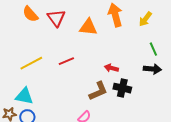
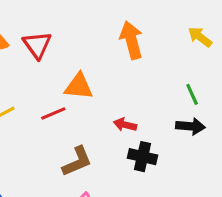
yellow arrow: (145, 19) -> (200, 37), moved, turned 91
orange triangle: (88, 27) -> (79, 86), moved
brown L-shape: (98, 91) -> (77, 161), moved

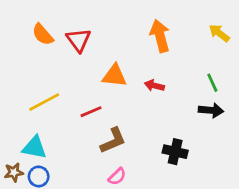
red line: (53, 114) -> (91, 112), moved
red arrow: (125, 125) -> (154, 85), moved
black cross: (143, 157) -> (175, 152), moved

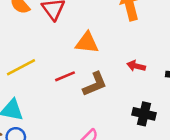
red arrow: (154, 85) -> (136, 66), moved
brown L-shape: (113, 141) -> (95, 84), moved

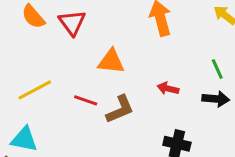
red line: (65, 76) -> (86, 100), turned 42

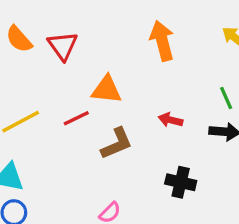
red line: (86, 100) -> (76, 118), moved, turned -45

